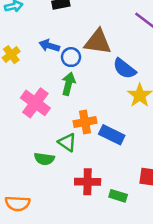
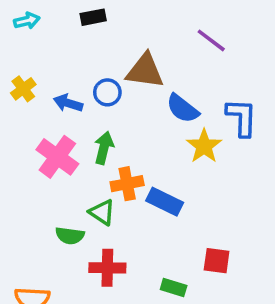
blue arrow: (49, 46) -> (68, 103), moved
green arrow: (68, 84) -> (104, 148), moved
red cross: (88, 182) -> (107, 268), moved

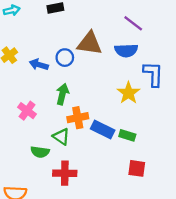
blue semicircle: (183, 108) -> (126, 50), moved, turned -40
pink cross: (57, 157) -> (27, 111), moved, size x0.7
green rectangle: (174, 287) -> (127, 135), moved

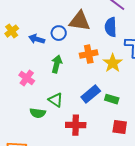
blue semicircle: (126, 50) -> (111, 27), turned 90
orange cross: (78, 118) -> (89, 54), moved
blue rectangle: (103, 130) -> (91, 94), turned -66
red cross: (65, 173) -> (76, 125), moved

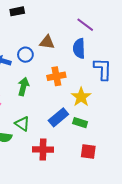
brown triangle: (80, 21) -> (47, 42), size x0.7
yellow star: (113, 63) -> (81, 97), moved

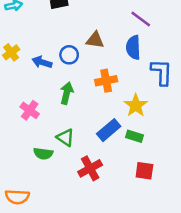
red cross: (43, 149) -> (90, 168), turned -30

